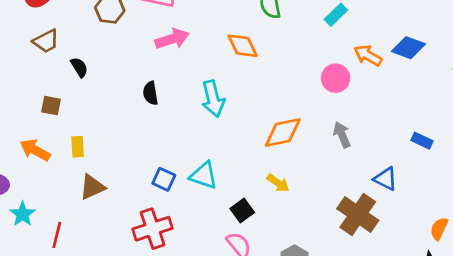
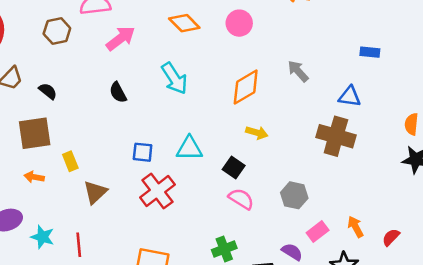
pink circle: (336, 78) -> (239, 23), moved
brown square: (51, 106) -> (35, 133), size x1.8
orange arrow: (35, 150) -> (34, 177), size x0.7
blue square: (164, 179) -> (143, 152), moved
red cross: (153, 229) -> (157, 191), moved

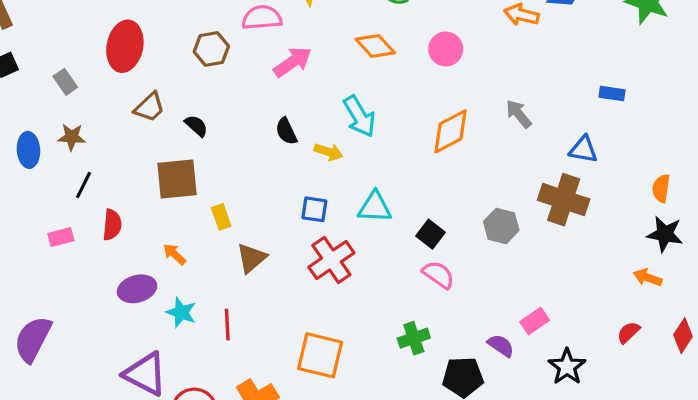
yellow arrow: (257, 133) -> (328, 152), moved
orange arrow: (34, 177) -> (174, 254), moved, turned 30
gray hexagon: (294, 195) -> (501, 226), moved
orange arrow: (355, 227) -> (648, 278), moved, turned -45

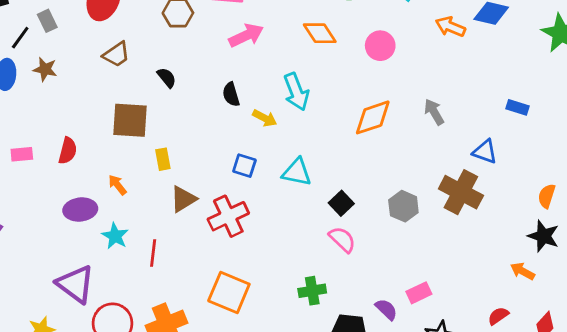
black semicircle: (196, 126) -> (167, 78), moved
black line: (84, 185) -> (20, 38), moved
red cross: (331, 260) -> (228, 216), moved

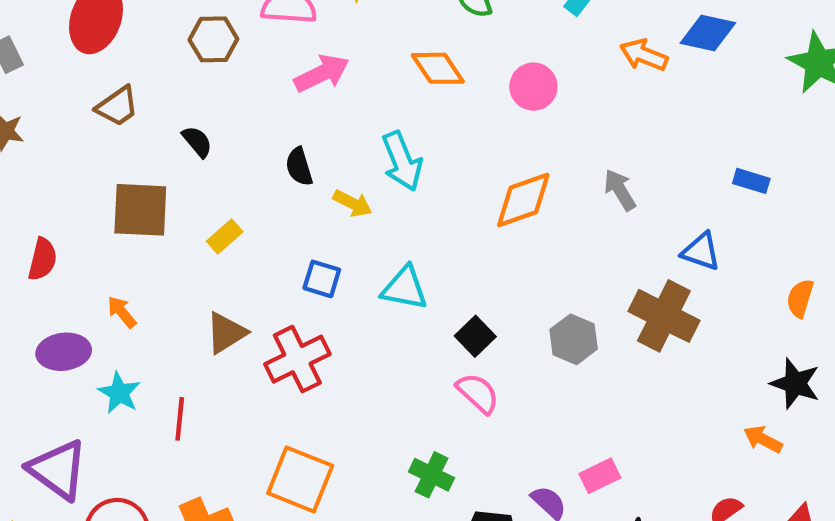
yellow rectangle: (163, 159) -> (225, 237), moved, turned 60
orange semicircle: (547, 196) -> (800, 298), moved
green cross: (312, 291) -> (432, 475), turned 36

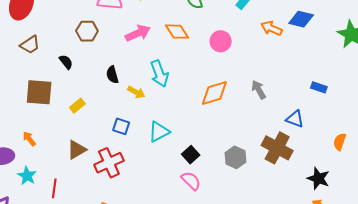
brown hexagon: (213, 39) -> (87, 31), moved
pink arrow: (322, 73) -> (138, 33), moved
cyan triangle: (405, 288) -> (159, 132), turned -40
black star: (795, 383) -> (318, 178), moved

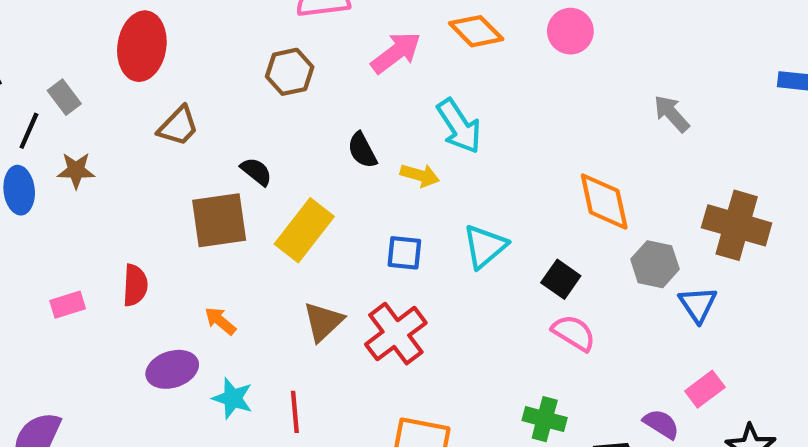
black semicircle: (66, 62) -> (256, 171), moved
orange diamond: (214, 93) -> (604, 202), moved, turned -72
yellow rectangle: (77, 106) -> (304, 230), size x1.8
blue triangle: (295, 119) -> (698, 304), moved, turned 48

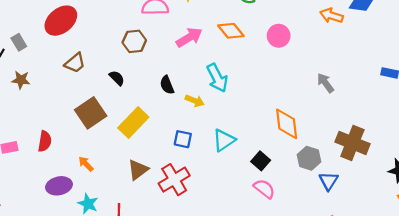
red ellipse: (142, 46) -> (61, 21), turned 36
black semicircle: (256, 171) -> (117, 78), moved
brown square: (219, 220) -> (91, 113), turned -32

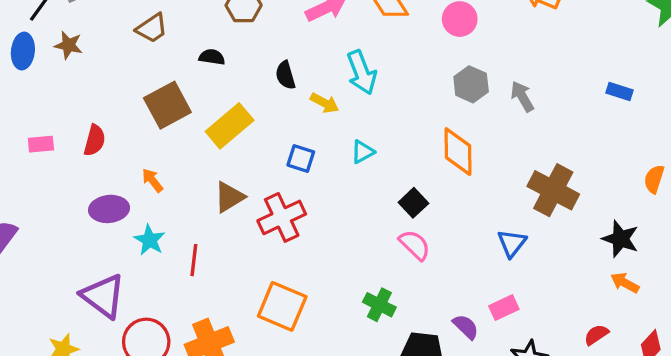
black semicircle: (117, 78) -> (212, 57), turned -42
cyan triangle: (224, 140) -> (363, 152), moved, size x0.7
gray hexagon: (309, 158) -> (471, 84), moved

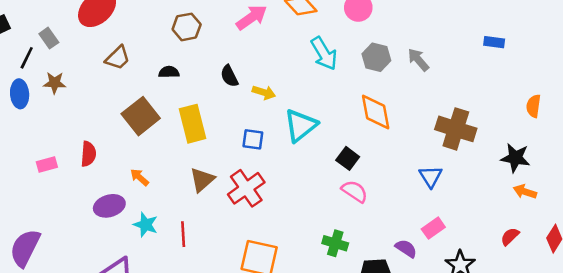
cyan arrow: (362, 72) -> (324, 54), moved
yellow rectangle: (230, 126) -> (192, 124), turned -54
cyan triangle: (363, 152) -> (301, 125), size x1.8

